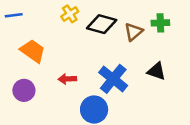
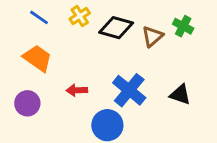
blue line: (14, 15) -> (39, 17), moved, turned 42
green cross: (160, 23) -> (183, 26), turned 30
black triangle: (156, 71) -> (180, 95), moved

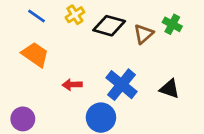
purple circle: (27, 103) -> (23, 119), moved

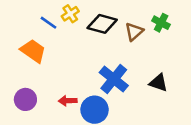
blue line: (37, 16) -> (48, 23), moved
red arrow: (72, 85) -> (68, 101), moved
purple circle: (23, 119) -> (25, 99), moved

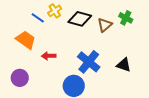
red arrow: (68, 101) -> (49, 56), moved

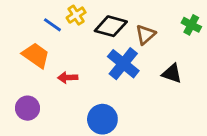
green cross: (126, 18) -> (191, 25), moved
blue cross: (89, 62) -> (123, 64), moved
black triangle: (124, 65) -> (172, 73), moved

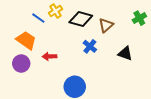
green cross: (191, 25) -> (139, 18), turned 32
blue cross: (123, 64) -> (90, 46), size x0.6
purple circle: (27, 108) -> (21, 64), moved

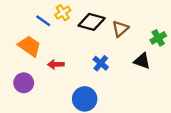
green cross: (139, 18) -> (158, 38), moved
blue cross: (90, 46) -> (101, 63), moved
purple circle: (21, 64) -> (24, 83), moved

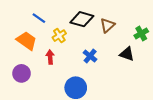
yellow cross: (63, 13) -> (59, 36), moved
red arrow: (56, 64) -> (50, 57), turned 88

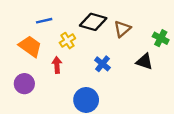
blue line: (39, 18) -> (44, 21), turned -48
green cross: (141, 33) -> (161, 38), turned -32

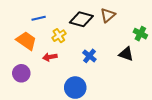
brown triangle: (122, 29) -> (108, 15), moved
red arrow: (57, 65) -> (50, 57), turned -96

